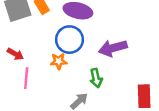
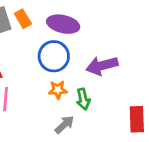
orange star: (59, 61) -> (58, 90), moved

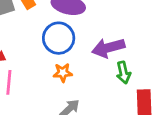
green arrow: (83, 99) -> (123, 73), moved

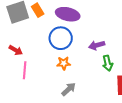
purple arrow: (108, 48) -> (97, 45), size x0.7

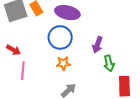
purple arrow: (97, 45) -> (97, 45), turned -56

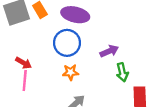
purple arrow: (97, 45) -> (109, 51), turned -133
red arrow: (13, 50) -> (24, 63), moved

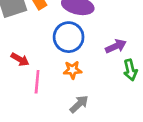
pink line: (25, 80) -> (37, 82), moved

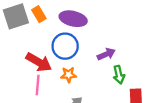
red arrow: (20, 59) -> (39, 62), moved, size x1.6

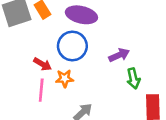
red arrow: (39, 62) -> (43, 64), size x0.6
orange star: (69, 75) -> (65, 78), moved

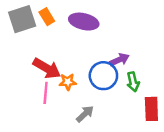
blue circle: (72, 46) -> (103, 76), moved
red arrow: (43, 64) -> (47, 68), size x1.6

